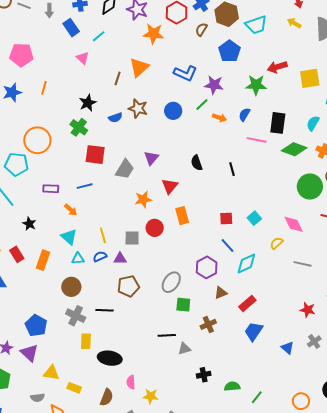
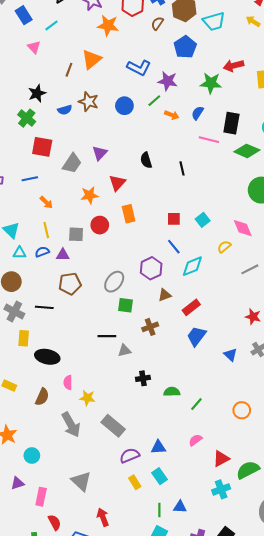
orange arrow: (71, 210) -> (46, 202), moved
gray line: (303, 264) -> (250, 269), turned -42

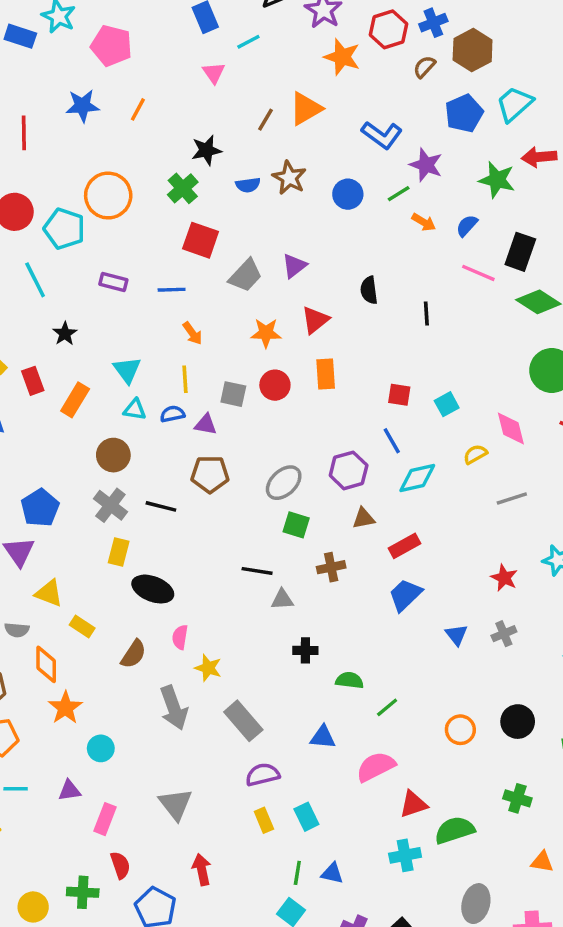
cyan trapezoid: (214, 21) -> (515, 104), moved, turned 145
pink semicircle: (195, 440) -> (376, 767), size x1.6
blue triangle: (158, 447) -> (323, 737), moved

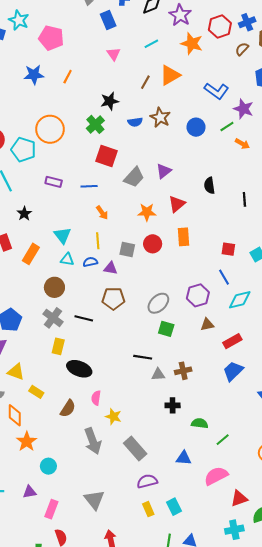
cyan line: (248, 42) -> (151, 44), moved
brown cross: (331, 567) -> (183, 371), moved

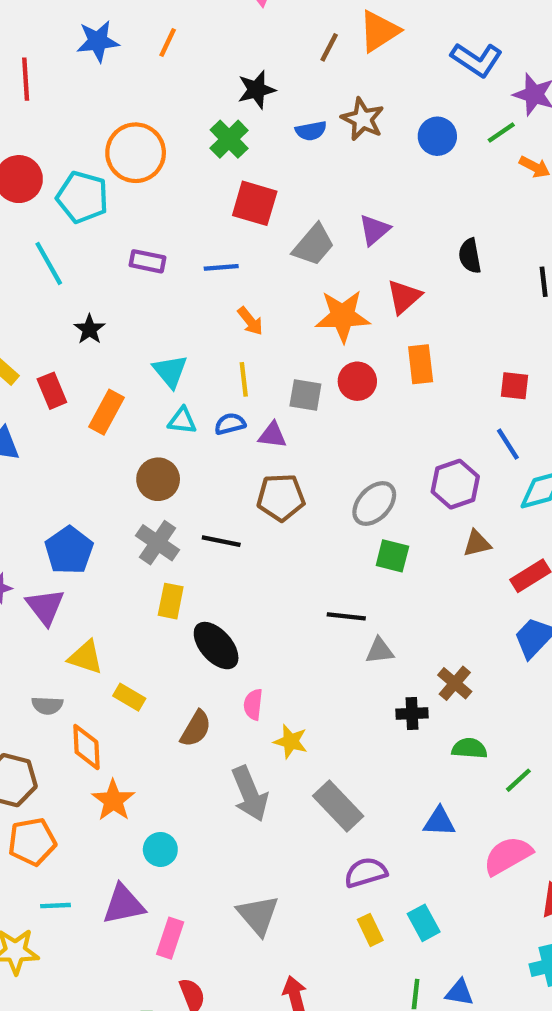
orange star: (147, 212) -> (343, 316), size x1.4
black ellipse: (79, 369) -> (216, 646), turned 30
brown cross: (183, 371) -> (455, 683), moved, turned -35
purple triangle: (30, 492) -> (124, 904), size x1.5

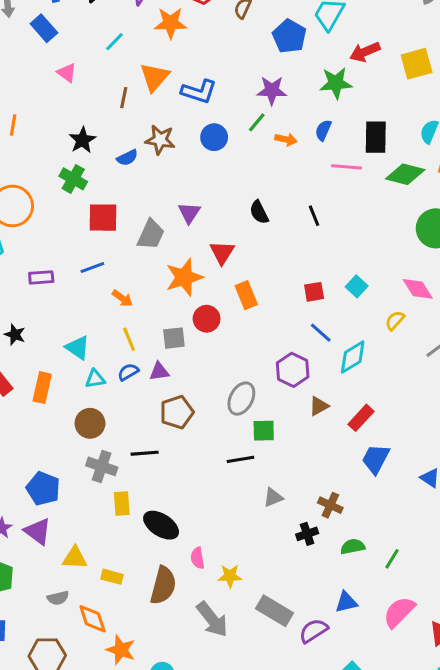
blue L-shape: (477, 60) -> (199, 92), moved
black line: (346, 616) -> (240, 459), moved
brown semicircle: (196, 729) -> (163, 585), size x1.4
purple semicircle: (366, 873) -> (314, 631), moved

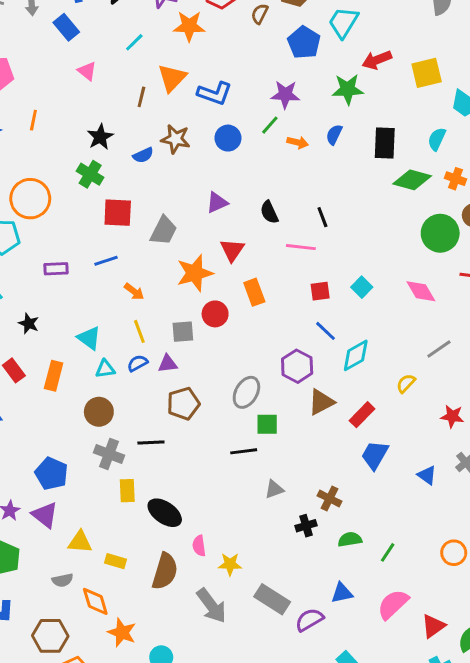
pink line: (346, 167) -> (301, 247), moved
purple triangle: (189, 213) -> (217, 203), moved, turned 30
yellow semicircle: (395, 321) -> (406, 383), moved
brown triangle: (319, 406) -> (321, 402), size x1.4

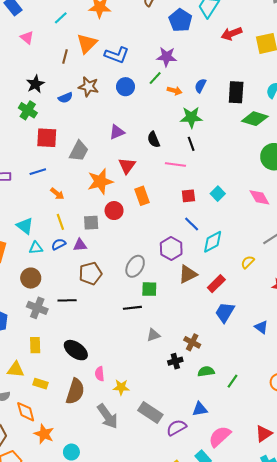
green star: (348, 89) -> (191, 117), moved
yellow rectangle: (127, 491) -> (35, 345), moved
pink semicircle: (393, 604) -> (220, 436), moved

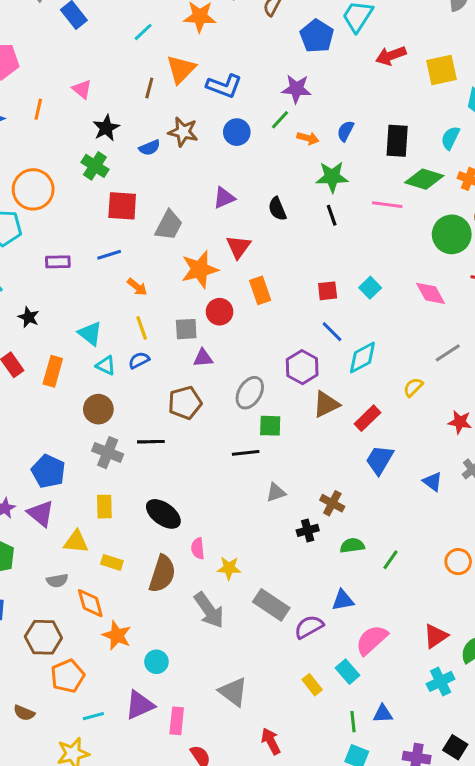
pink triangle: (27, 38) -> (82, 89), moved
pink line: (175, 165) -> (387, 205), moved
purple triangle: (80, 245) -> (203, 358), moved
cyan triangle: (36, 248) -> (106, 365), turned 32

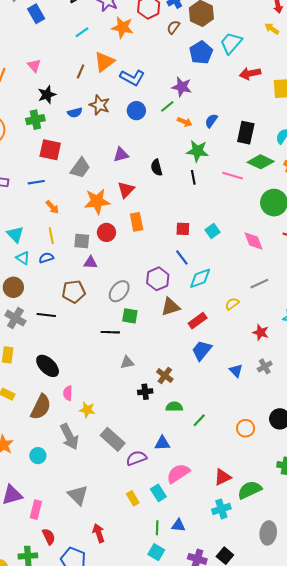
green cross: (95, 166) -> (35, 120), turned 36
cyan circle: (156, 662) -> (38, 456), moved

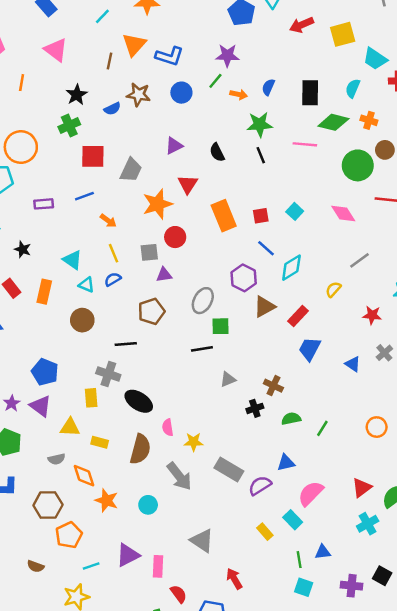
pink triangle: (34, 66) -> (56, 50), moved, size x1.5
orange rectangle: (137, 222) -> (224, 216), moved, size x1.4
gray cross: (15, 318) -> (108, 374), moved

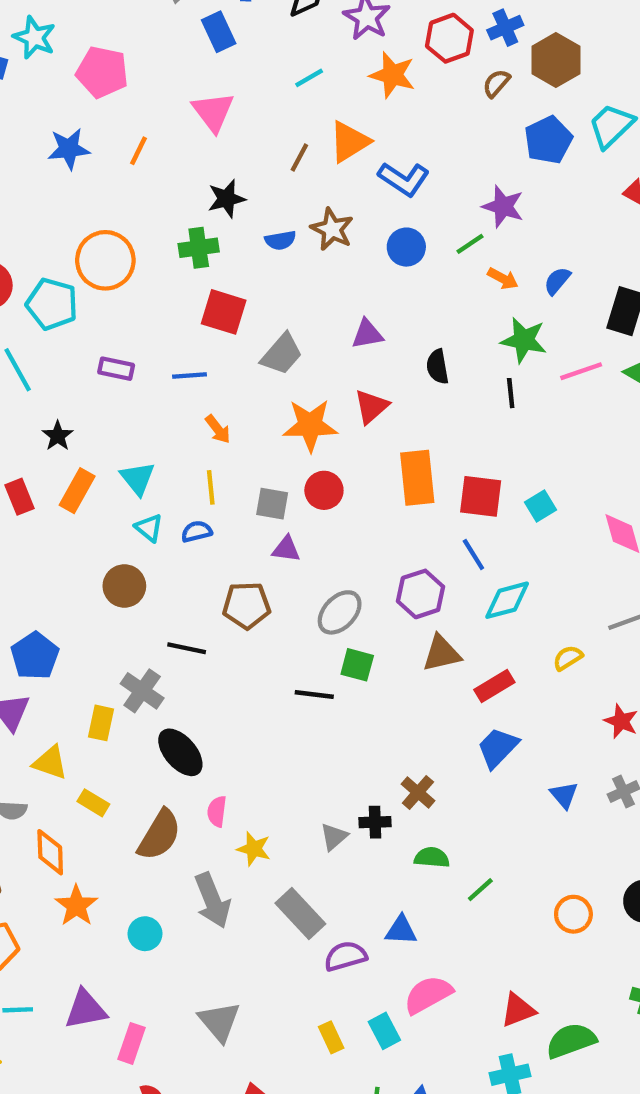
pink line: (305, 144) -> (581, 371), moved, turned -40
red square: (261, 216) -> (481, 496), size x1.5
orange rectangle: (44, 292) -> (77, 491), moved
gray triangle: (228, 379) -> (334, 837), moved, turned -35

